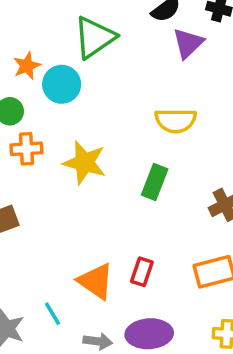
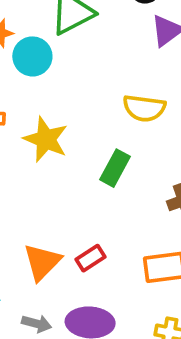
red rectangle: (142, 272) -> (91, 258), turned 32
orange triangle: (96, 281) -> (42, 262), turned 33

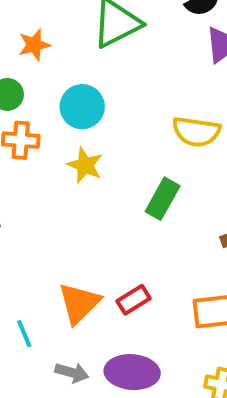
cyan circle: (32, 56) -> (82, 107), moved
yellow star: (46, 139) -> (85, 165), size x0.7

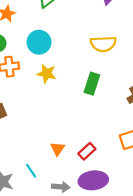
red rectangle: (134, 300) -> (87, 151), moved
orange triangle: (79, 303) -> (58, 149), size x0.6

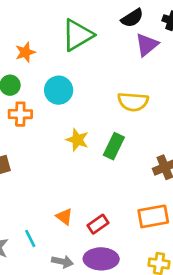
yellow star: (47, 74) -> (77, 140), moved
orange triangle: (58, 149) -> (64, 217), turned -35

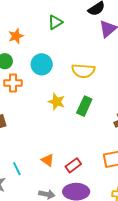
green triangle: (77, 35) -> (55, 22), size x0.6
yellow semicircle: (133, 102) -> (83, 71), moved
cyan line: (30, 238) -> (17, 169), moved

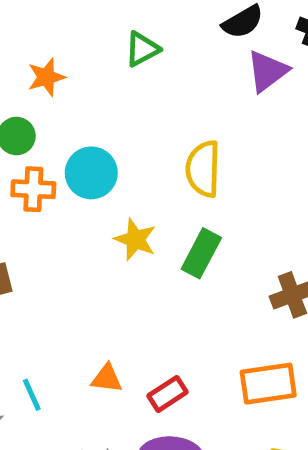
cyan circle: (42, 64) -> (91, 173), moved
yellow semicircle: (83, 71) -> (203, 169), turned 85
orange triangle: (48, 160) -> (107, 378), turned -32

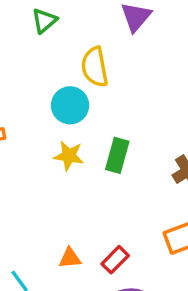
yellow semicircle: (203, 169) -> (95, 67), moved
cyan circle: (91, 173) -> (70, 105), moved

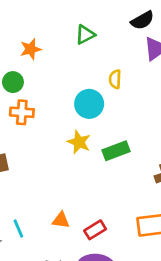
yellow semicircle: (95, 67) -> (115, 79), size x0.6
green rectangle: (117, 155) -> (116, 151), turned 40

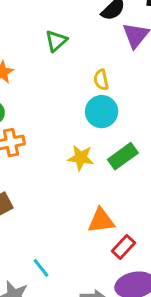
cyan circle: (89, 104) -> (102, 112), moved
orange triangle: (61, 220) -> (101, 221), moved, size x1.4

